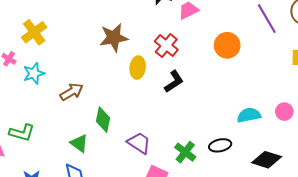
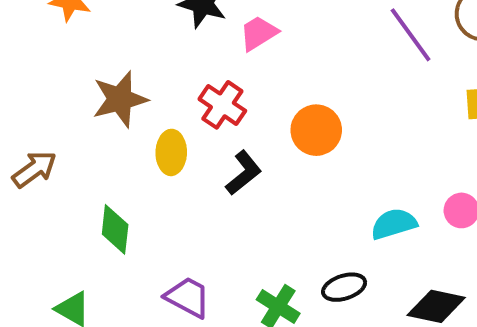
orange circle: (227, 45) -> (316, 130), moved
brown arrow: (72, 92) -> (34, 169), moved
green diamond: (103, 120) -> (115, 229), moved

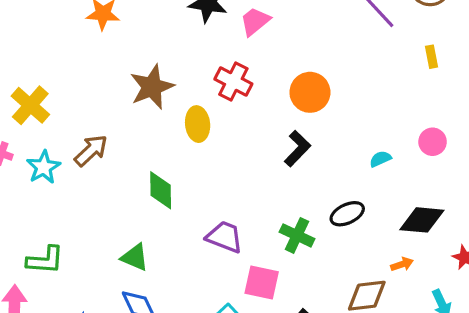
black L-shape: (244, 173) -> (297, 149), moved
cyan semicircle: (394, 224) -> (380, 159), size x0.6

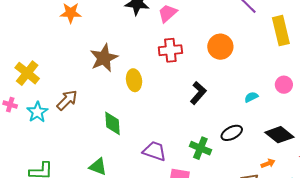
yellow rectangle: (432, 57) -> (281, 31), size x2.0
red cross: (233, 82) -> (170, 50), moved, turned -30
orange circle: (310, 92) -> (220, 47), moved
black diamond: (422, 220) -> (279, 135), turned 36

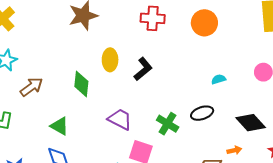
yellow ellipse: (134, 80) -> (110, 60), moved
black L-shape: (198, 93) -> (143, 69), moved
cyan semicircle: (251, 97) -> (219, 79), moved
brown arrow: (67, 100) -> (31, 87), moved

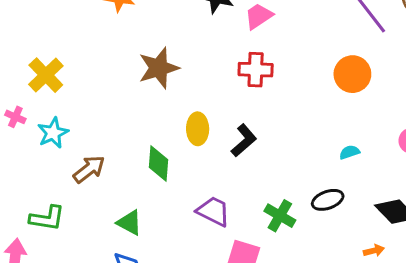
orange circle: (204, 23) -> (352, 74), moved

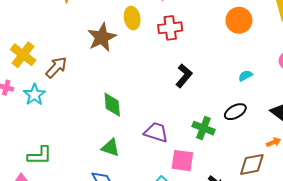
yellow ellipse: (198, 129) -> (132, 18), moved
black L-shape: (244, 140) -> (184, 76), moved
brown arrow: (89, 169) -> (56, 67), moved
green triangle: (129, 223) -> (110, 148), moved

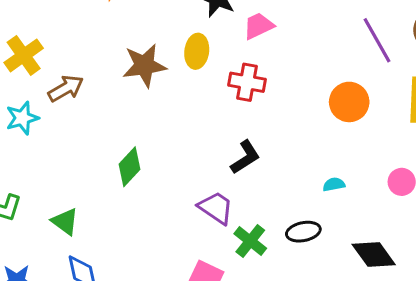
green diamond: (112, 105) -> (129, 167), turned 30
purple trapezoid: (156, 132) -> (216, 208), moved
green triangle: (110, 148) -> (65, 222), moved

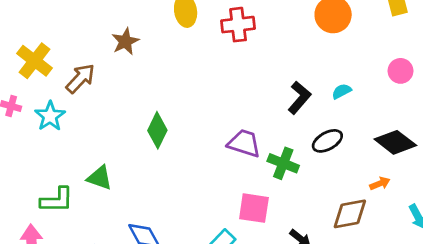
brown star: (144, 65) -> (125, 41), moved, size x0.7
black L-shape: (245, 157) -> (299, 98), moved
green triangle: (65, 222) -> (100, 178), moved

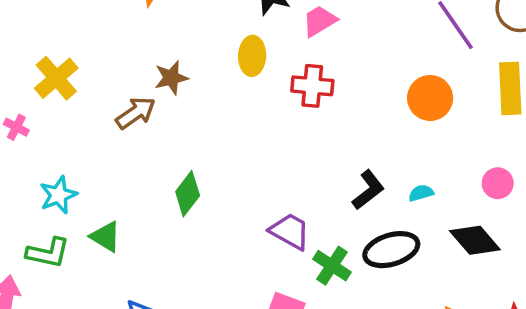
brown arrow: (80, 78) -> (136, 113), moved
cyan star: (50, 116) -> (58, 195), moved
black ellipse: (327, 141) -> (391, 250), size x1.4
black diamond: (395, 142) -> (475, 240), moved

